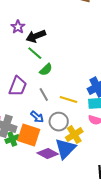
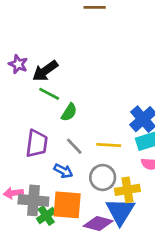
blue arrow: (37, 117) -> (63, 171), moved
yellow cross: (74, 135) -> (127, 190), turned 36

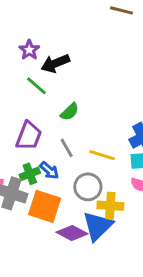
green line: (49, 94) -> (36, 86), moved
green cross: (46, 216) -> (30, 174), moved

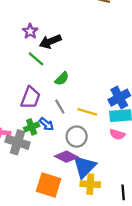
orange square: (45, 206) -> (49, 185), moved
yellow cross: (110, 206) -> (90, 184), moved
purple diamond: (72, 233) -> (66, 157), moved

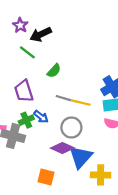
purple trapezoid: (30, 98) -> (24, 91), turned 145
gray line: (60, 107) -> (63, 98), moved, turned -40
yellow cross: (90, 184) -> (101, 175), moved
orange square: (49, 185) -> (46, 177), size x0.7

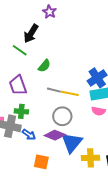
purple star: (20, 25) -> (49, 12), moved
black arrow: (41, 34) -> (31, 33), turned -30
blue arrow: (41, 117) -> (29, 135), moved
green cross: (26, 120) -> (21, 111), turned 32

